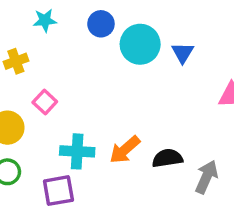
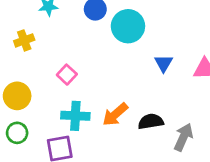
blue triangle: (183, 53) -> (164, 63), moved
pink square: (45, 102) -> (67, 75), moved

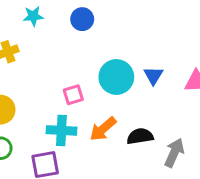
cyan circle: (128, 26) -> (116, 77), moved
pink square: (67, 75) -> (73, 95), moved, turned 30

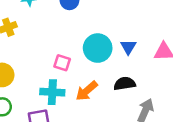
pink square: (73, 95) -> (62, 63), turned 35
black semicircle: (140, 136) -> (125, 84), moved

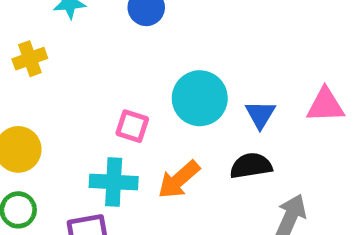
blue triangle: (128, 47) -> (260, 114), moved

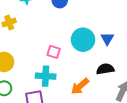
blue triangle: (260, 114) -> (107, 39), moved
orange arrow: (179, 180) -> (80, 86), moved

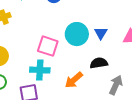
pink square: (54, 52) -> (48, 46), size x1.5

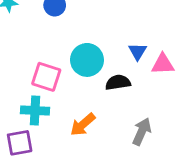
blue triangle: (101, 33) -> (138, 52), moved
black semicircle: (99, 63) -> (118, 82), moved

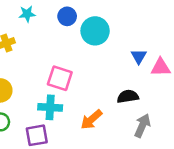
cyan circle: (87, 60) -> (95, 31), moved
black semicircle: (118, 82) -> (128, 96), moved

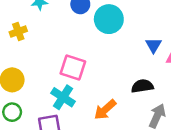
cyan cross: (50, 107) -> (63, 97), turned 30

